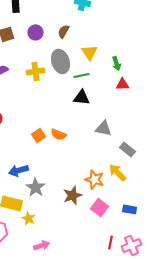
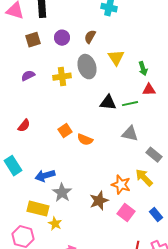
green line: (82, 75) -> (130, 104), moved
orange square: (39, 135) -> (65, 131), moved
blue rectangle: (130, 209) -> (156, 215), turned 40

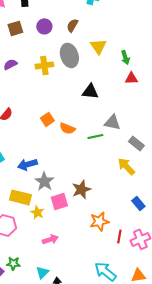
green line: (130, 104) -> (95, 136), moved
orange star: (121, 185) -> (99, 221), moved, turned -30
pink square: (126, 213) -> (59, 201), moved, turned 36

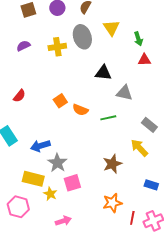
gray triangle: (112, 122) -> (124, 93), moved
brown star: (81, 189) -> (112, 164), moved
blue rectangle: (138, 203) -> (151, 185), turned -32

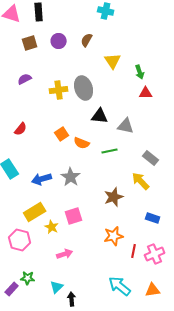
gray ellipse: (82, 37) -> (84, 88), moved
yellow cross: (57, 47) -> (59, 90), moved
black triangle: (103, 73) -> (100, 116), moved
gray star: (57, 163) -> (71, 177), moved
yellow rectangle: (33, 179) -> (35, 212), turned -45

